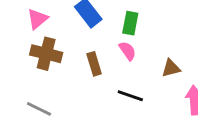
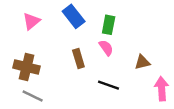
brown cross: (46, 54) -> (27, 67), moved

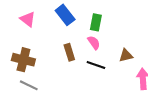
pink triangle: (31, 21) -> (28, 19), turned -42
black line: (109, 85) -> (96, 65), moved

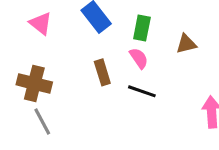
brown triangle: (126, 55) -> (186, 44), moved
gray line: (29, 85) -> (42, 121), turned 36

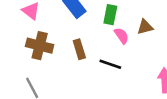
pink semicircle: (139, 58) -> (121, 36), moved
brown cross: (34, 83) -> (40, 46), moved

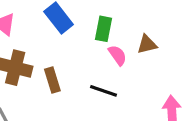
brown rectangle: (79, 49) -> (52, 80), moved

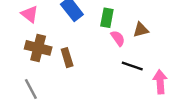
black line: (104, 91) -> (132, 66), moved

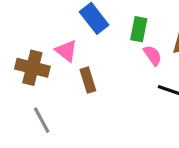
pink triangle: (30, 14) -> (66, 51), moved
brown cross: (38, 48) -> (32, 68), moved

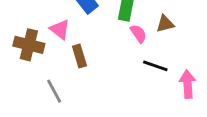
gray line: (42, 120) -> (54, 91), moved

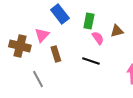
pink triangle: (60, 29) -> (42, 35), turned 35
black line: (155, 66) -> (91, 61), moved

